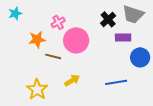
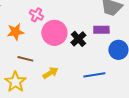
black cross: (108, 19) -> (78, 39), moved
pink cross: (58, 22) -> (36, 15), turned -32
brown line: (53, 56) -> (25, 59), moved

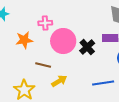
pink cross: (36, 15) -> (45, 23), turned -32
brown line: (25, 59) -> (43, 65), moved

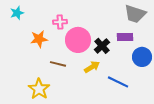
yellow arrow: (59, 81) -> (92, 67), moved
blue line: (103, 83) -> (118, 82), turned 35

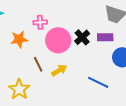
black cross: (102, 46) -> (82, 37), moved
brown line: (58, 64) -> (38, 64), turned 49
yellow arrow: (92, 67) -> (59, 70), moved

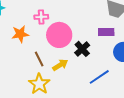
black cross: (82, 37) -> (82, 49), moved
blue line: (98, 82) -> (99, 77), turned -60
yellow star: (19, 89) -> (39, 84), moved

